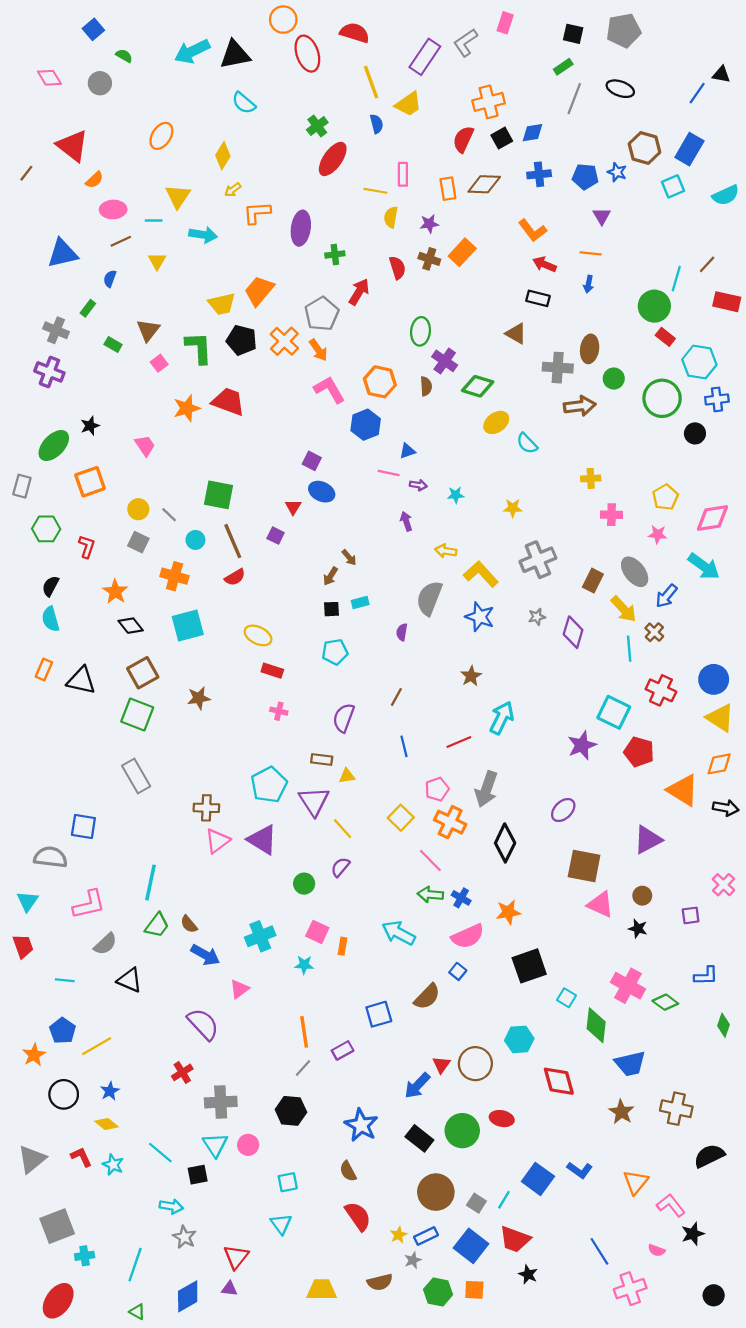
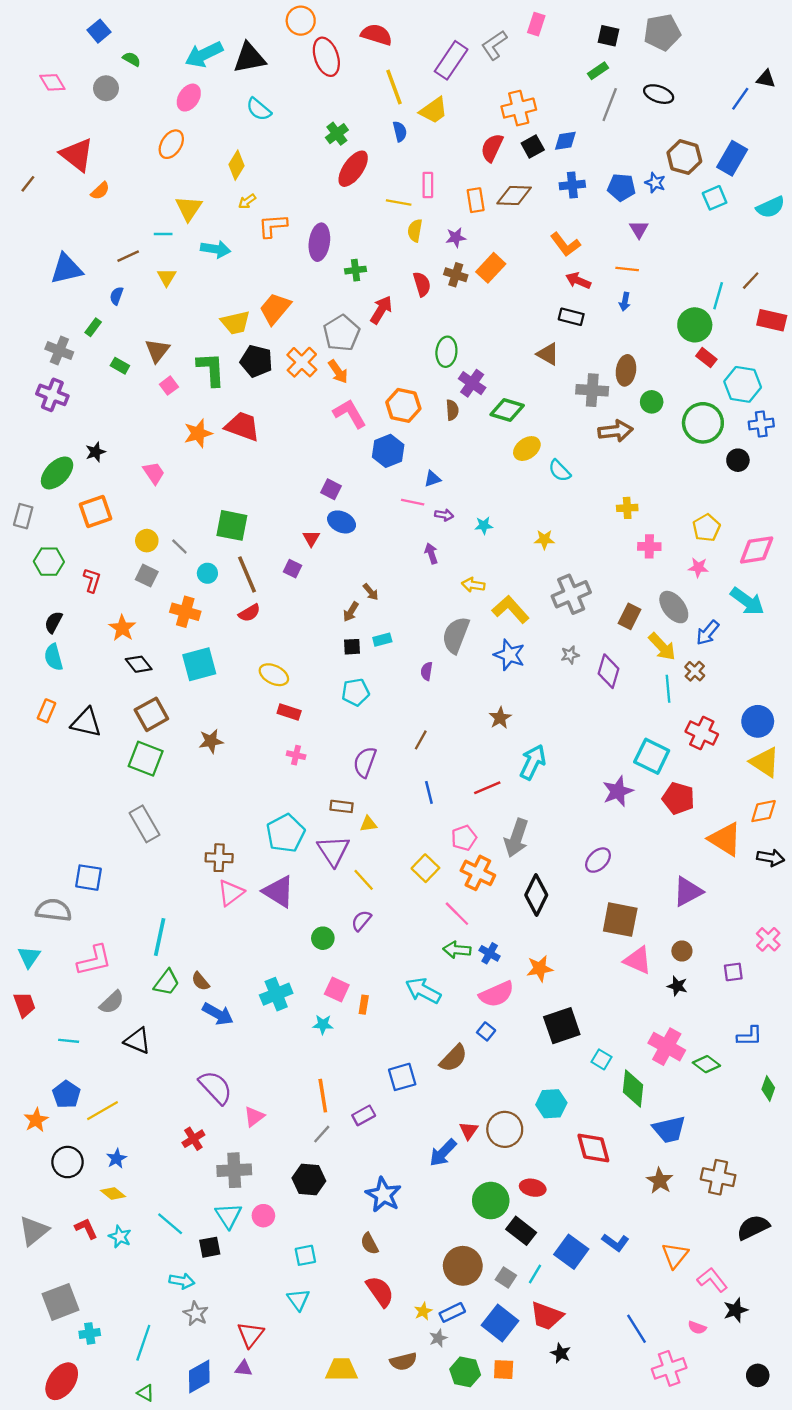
pink ellipse: (113, 209) -> (189, 98), moved, turned -55
pink triangle: (239, 989) -> (254, 1117), moved
black rectangle: (419, 1138) -> (521, 1231), moved

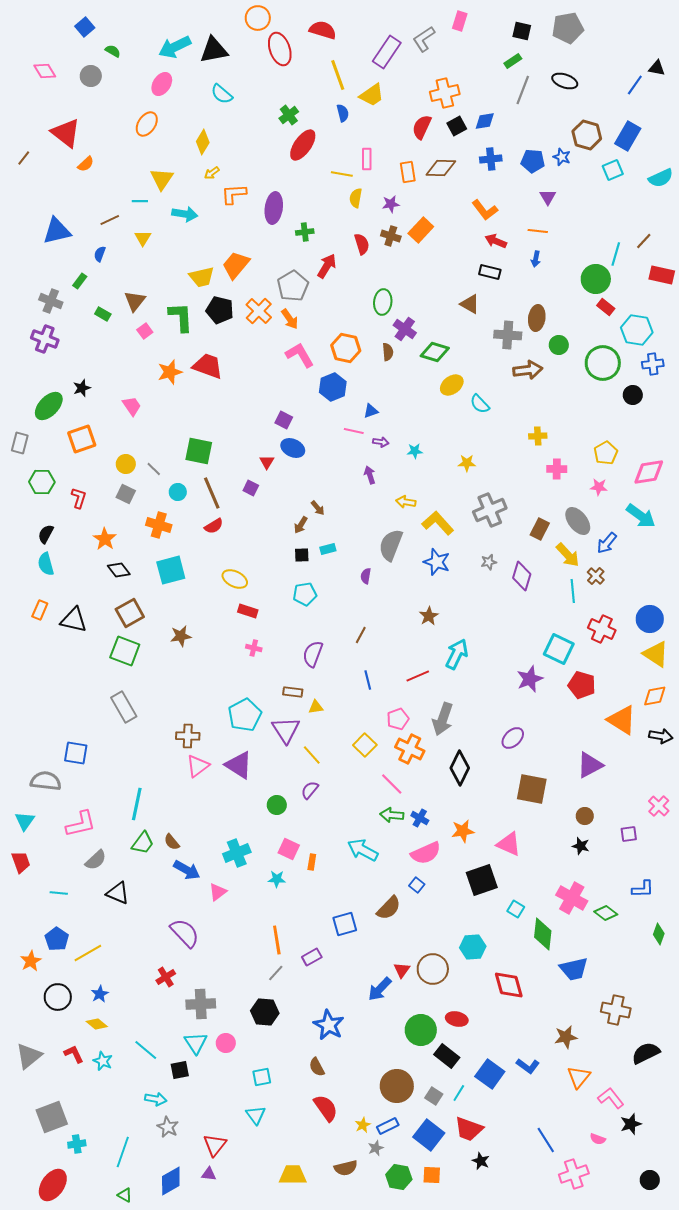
pink triangle: (638, 960) -> (509, 844), moved
pink triangle: (254, 1117) -> (218, 892), moved
brown star: (660, 1181) -> (566, 1037), moved, turned 30

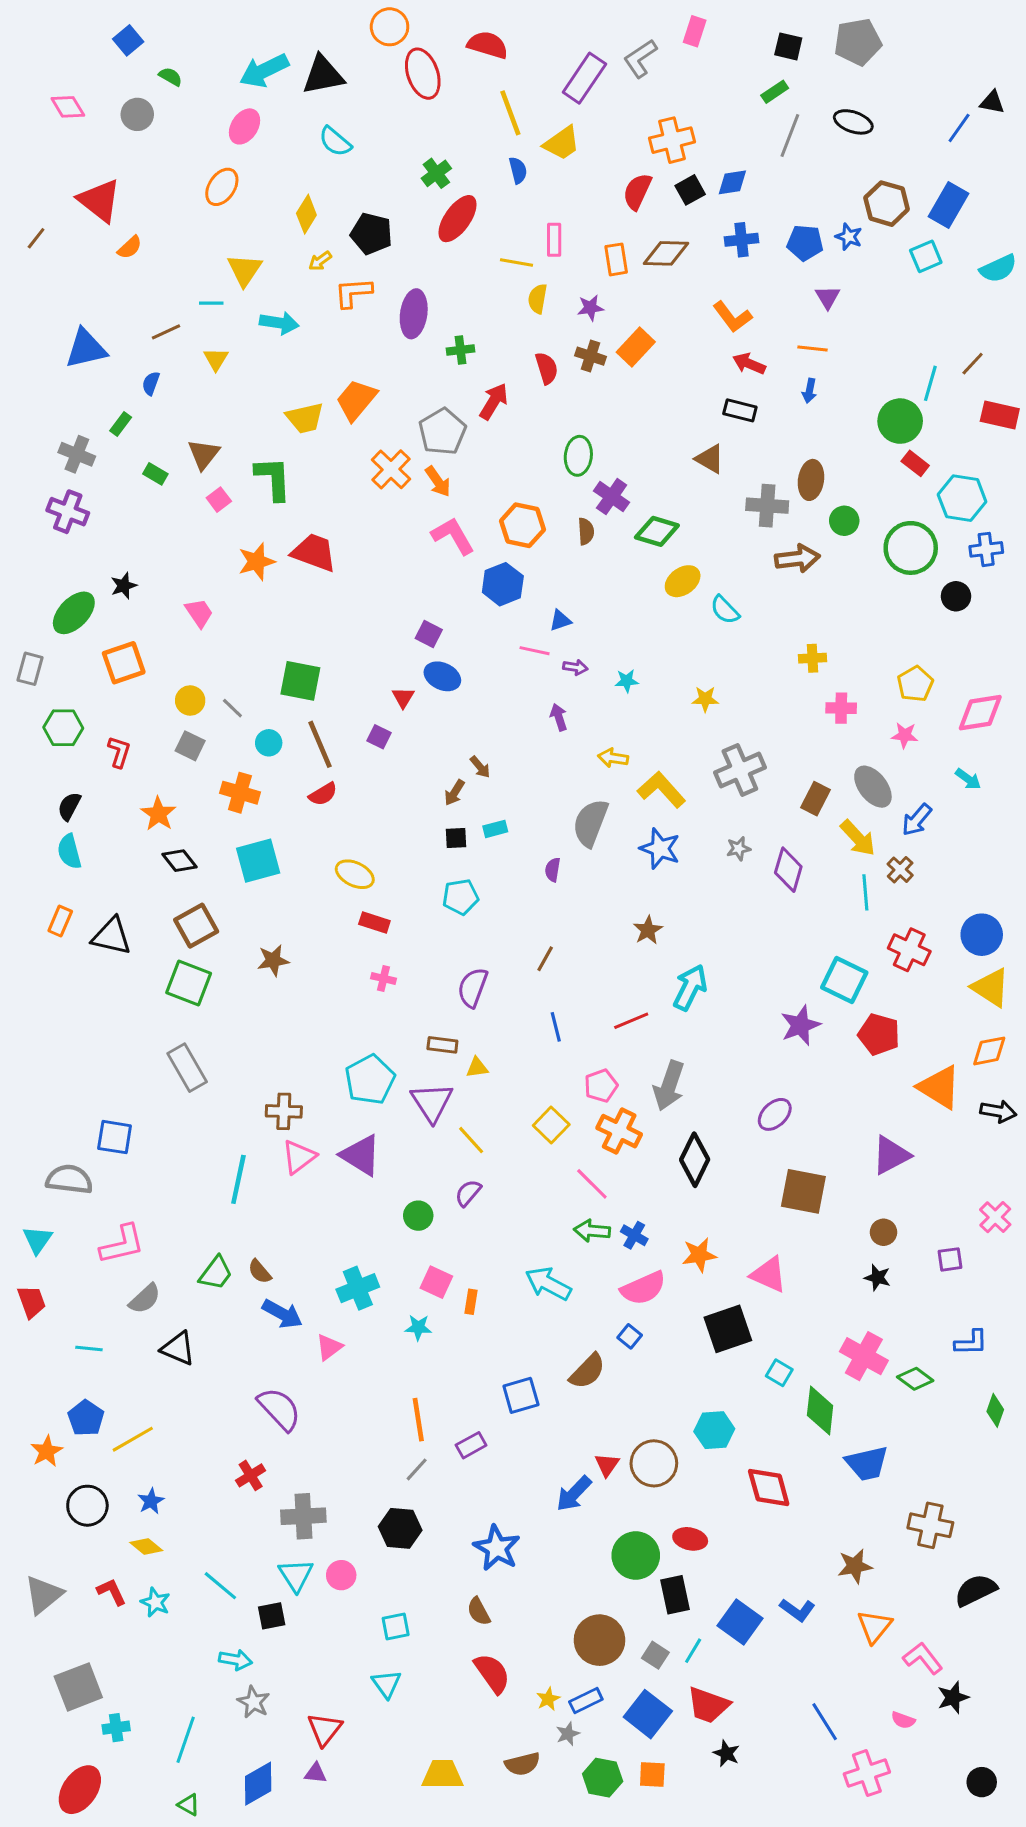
black pentagon: (220, 310) -> (371, 234), moved
cyan arrow: (641, 516) -> (968, 779), size x0.6
cyan line: (137, 804) -> (238, 1179), moved
black rectangle: (447, 1056) -> (675, 1595), turned 40

